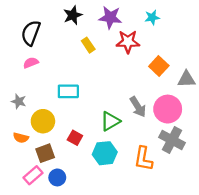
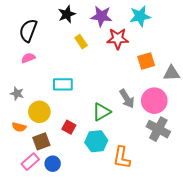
cyan star: (152, 17) -> (140, 16), size x1.5
orange square: (159, 66) -> (146, 61), turned 30
orange L-shape: (143, 159) -> (122, 158), moved

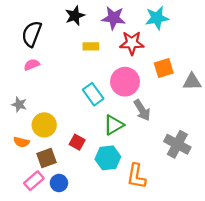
yellow rectangle: (81, 42) -> (91, 46), turned -56
cyan rectangle: (63, 84) -> (93, 94), moved, turned 54
pink circle: (154, 101) -> (125, 82), moved

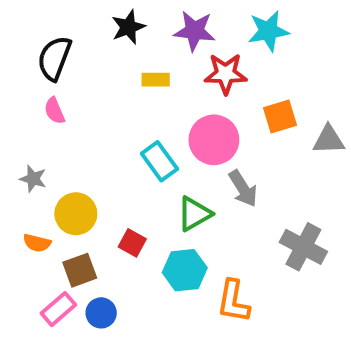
pink semicircle: (32, 65) -> (54, 111), turned -91

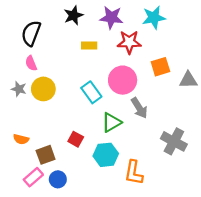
gray star: (33, 179) -> (19, 89), moved
yellow circle: (76, 214) -> (43, 89), moved

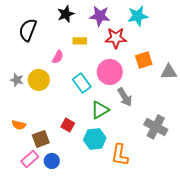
pink semicircle: (31, 63) -> (58, 57), moved, turned -128

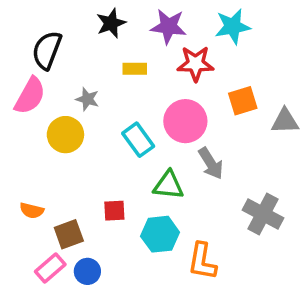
pink semicircle: (58, 57) -> (30, 96), moved, size x1.6
gray star: (17, 80) -> (87, 99), moved
green triangle: (100, 110) -> (168, 185), turned 36
red square: (68, 125) -> (114, 211), turned -32

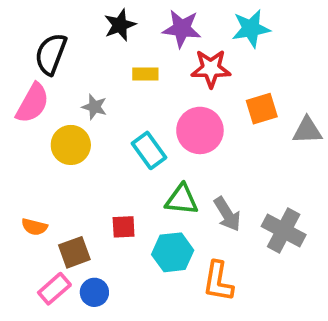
gray arrow: (211, 163) -> (227, 214), moved

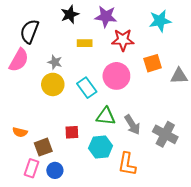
cyan star: (251, 29) -> (160, 21), moved
yellow circle: (71, 145) -> (53, 84), moved
pink rectangle: (54, 289) -> (32, 168), turned -30

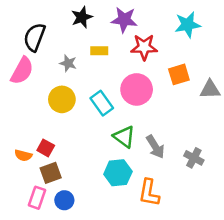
gray star: (55, 62) -> (68, 63), moved
green triangle: (106, 116) -> (124, 137), turned 30
red square: (72, 132) -> (46, 148), moved, turned 32
gray cross: (165, 134) -> (194, 158), size x0.7

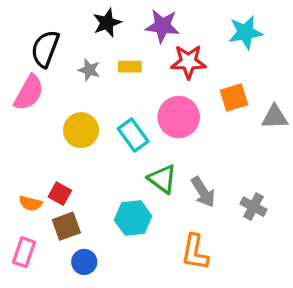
gray star: (68, 63) -> (89, 70), moved
cyan hexagon: (118, 173) -> (133, 218), moved
pink rectangle: (37, 198) -> (24, 252), moved

